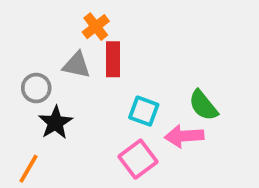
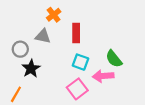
red rectangle: (113, 59) -> (76, 33), moved

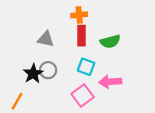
orange cross: (54, 15) -> (79, 15), moved, turned 32
gray circle: (20, 49) -> (48, 70), moved
green semicircle: (114, 59) -> (110, 41), moved, turned -66

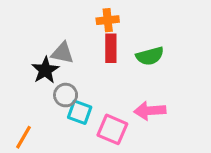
cyan square: (86, 67) -> (80, 112), moved
black star: (33, 74) -> (45, 70), moved
pink square: (83, 95) -> (112, 129), turned -30

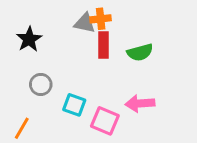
gray triangle: (62, 53) -> (85, 23), moved
black star: (45, 70) -> (29, 39), moved
gray circle: (66, 95) -> (41, 84), moved

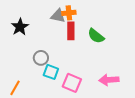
green semicircle: (140, 52) -> (96, 36), turned 54
gray circle: (41, 84) -> (41, 58), moved
pink arrow: (140, 103) -> (109, 80), moved

